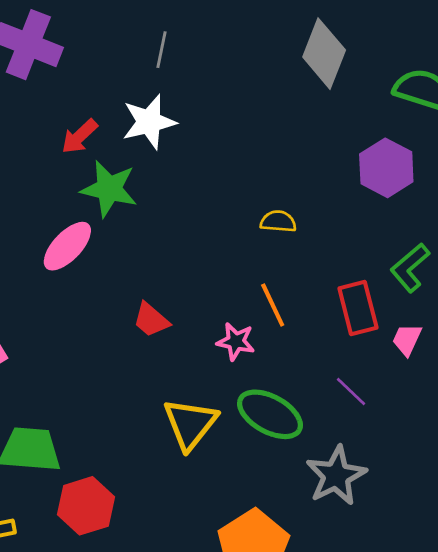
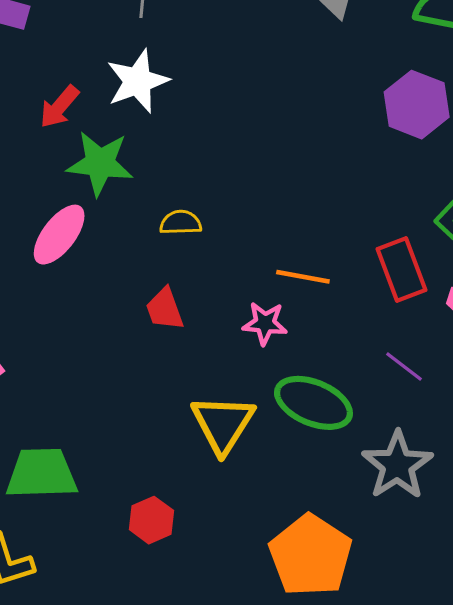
yellow semicircle: (278, 221) -> (181, 223), moved
orange line: (273, 305) -> (303, 277), turned -48
red trapezoid: (151, 320) -> (165, 309), turned 36
red hexagon: (86, 506) -> (151, 520), moved, size x0.7

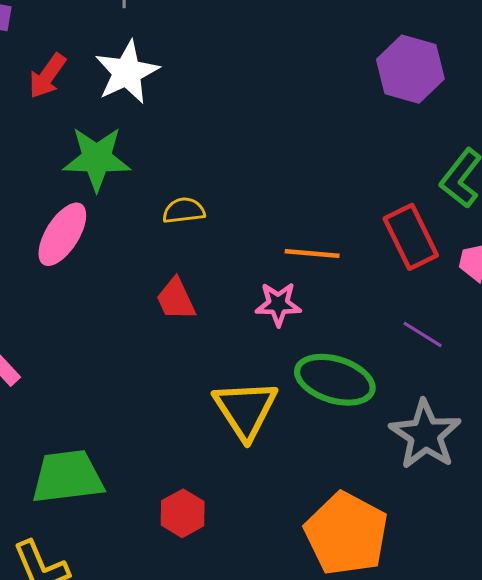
red arrow: (59, 107) -> (47, 76), moved

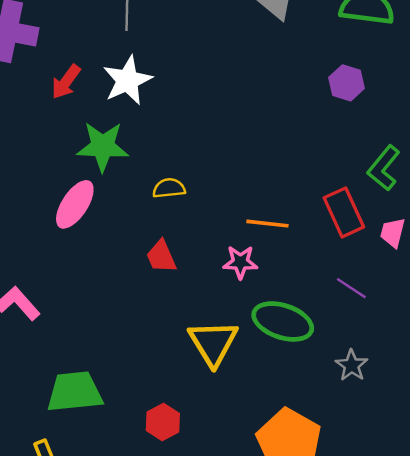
purple hexagon: (410, 69) -> (347, 83), size x0.7
gray star: (425, 435) -> (352, 365), size x0.6

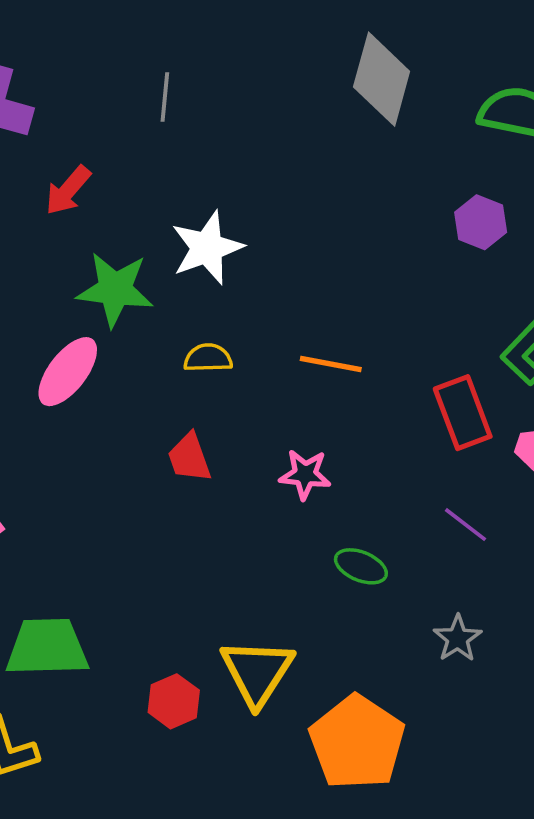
white star: (127, 80) -> (207, 248), moved
orange line: (267, 224) -> (331, 364), moved
green ellipse: (283, 321) -> (361, 566), size x0.6
yellow triangle: (213, 343) -> (257, 672), moved

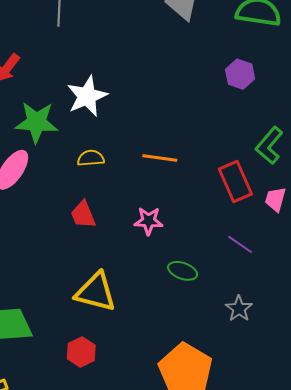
yellow triangle: (257, 672) -> (96, 292), moved, turned -45

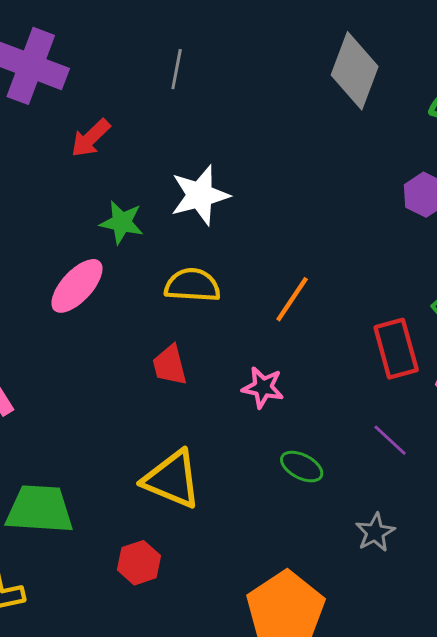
green star: (37, 122) -> (122, 222), size x0.7
yellow semicircle: (91, 158) -> (192, 285), size x1.4
orange line: (160, 158) -> (292, 299), turned -72

